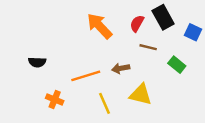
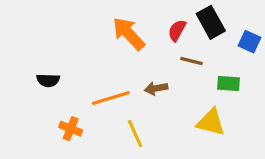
green rectangle: (177, 65) -> (229, 84), turned -35
yellow triangle: (141, 95) -> (211, 122), moved

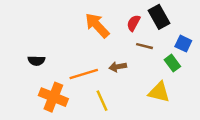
blue square: (250, 42) -> (183, 44), moved
green rectangle: (229, 84) -> (172, 63), turned 49
orange cross: (71, 129) -> (53, 97), size x1.6

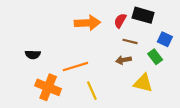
black rectangle: (159, 17) -> (143, 15), turned -45
orange arrow: (97, 25) -> (87, 23), turned 130
brown arrow: (118, 67) -> (123, 60), moved

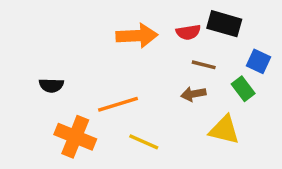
red semicircle: (120, 21) -> (188, 32), turned -128
yellow line: (92, 91) -> (144, 142), turned -42

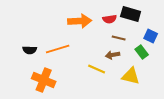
orange line: (118, 104) -> (58, 49), moved
yellow line: (144, 142) -> (97, 69), moved

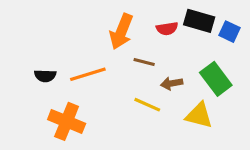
orange arrow: (80, 21) -> (121, 32), turned 115
blue square: (151, 36) -> (230, 32), moved
brown line: (119, 38) -> (144, 62), moved
green rectangle: (142, 52) -> (216, 79), size x1.5

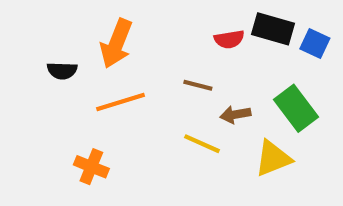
orange arrow: (121, 32) -> (116, 43), moved
black semicircle: (45, 76) -> (62, 71), moved
yellow triangle: (199, 115) -> (273, 158), turned -36
orange cross: (67, 121) -> (91, 167), size x0.7

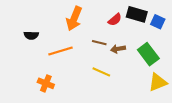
red semicircle: (229, 39) -> (115, 20), turned -32
orange arrow: (116, 43) -> (74, 19), moved
brown arrow: (235, 114) -> (118, 49), moved
yellow triangle: (273, 158) -> (158, 82), moved

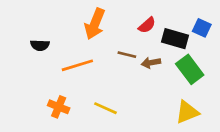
black rectangle: (137, 14) -> (175, 39), moved
yellow line: (101, 72) -> (105, 108), moved
yellow triangle: (158, 82) -> (187, 112), moved

